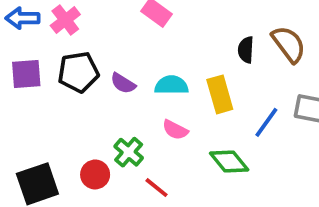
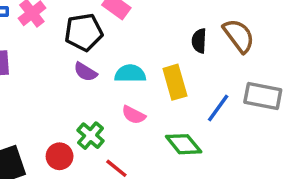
black pentagon: (78, 72) -> (84, 32), moved

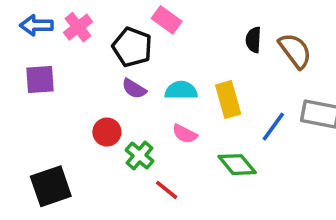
black pentagon: (84, 32) -> (132, 47), turned 30
black semicircle: (199, 41) -> (253, 40), moved
red circle: (60, 156) -> (107, 132), moved

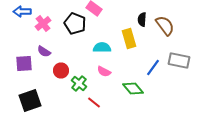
pink cross: (78, 27) -> (43, 24), moved
purple square: (40, 80) -> (24, 64), moved
purple semicircle: (134, 89) -> (44, 52), moved
yellow rectangle: (228, 99) -> (129, 38), moved

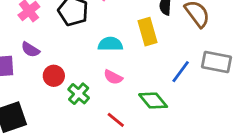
red line: (94, 102) -> (116, 120), moved

